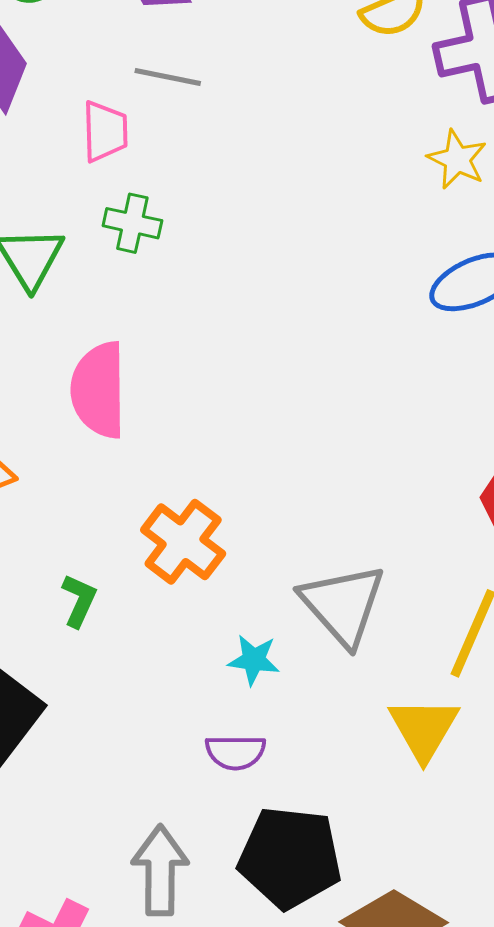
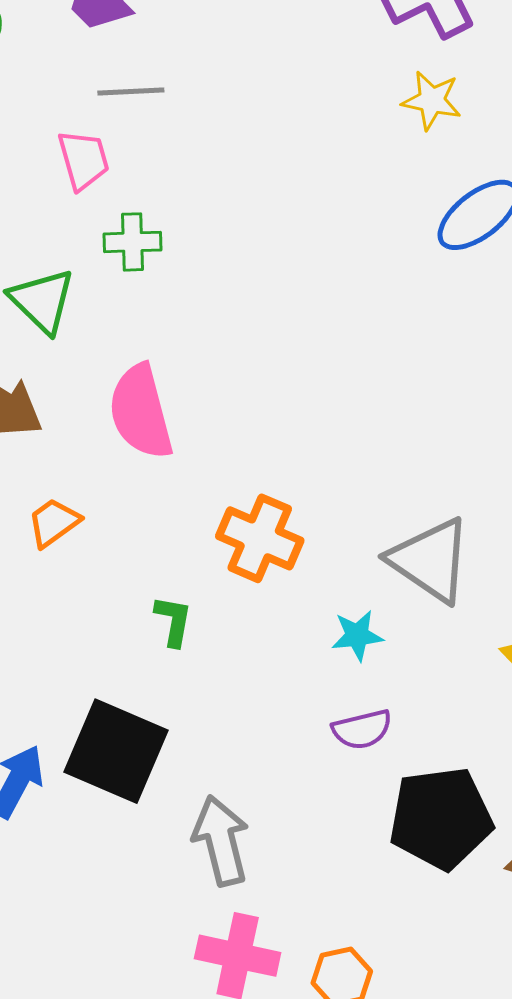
gray arrow: (160, 870) -> (221, 841), moved

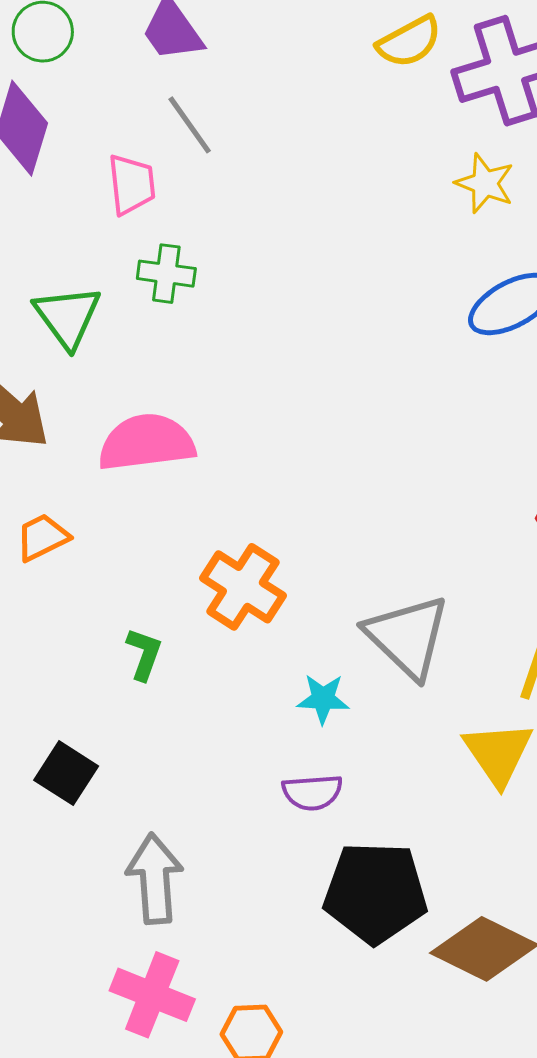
gray line: (131, 92) -> (190, 125), turned 48
pink semicircle: (141, 412) -> (146, 442), turned 88
black square: (116, 751) -> (66, 773), size x0.6

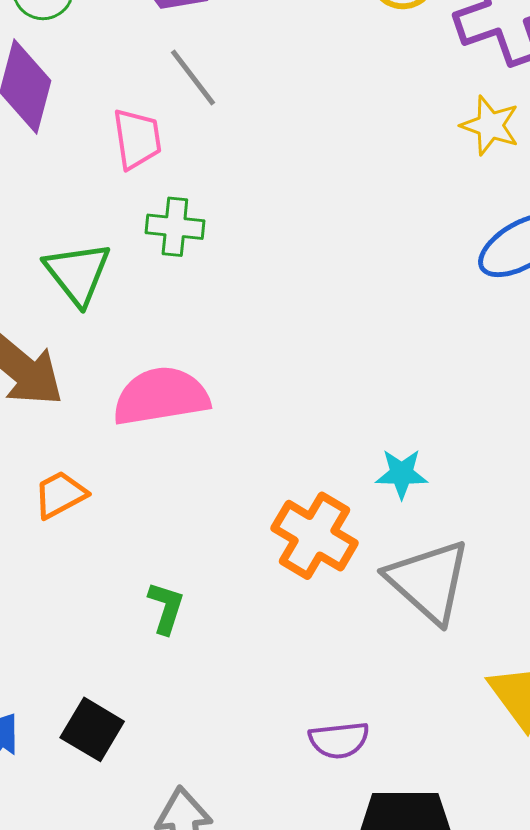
orange cross: (243, 587) -> (315, 536), moved
cyan star: (323, 699) -> (402, 474), moved

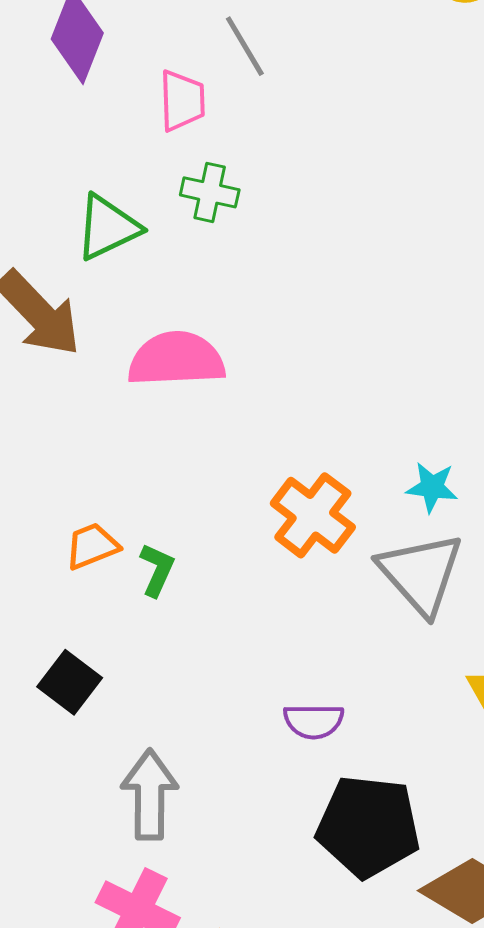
green triangle: (78, 273) -> (108, 227), turned 36
cyan star: (402, 474) -> (432, 487), moved
orange trapezoid: (60, 495) -> (92, 546), moved

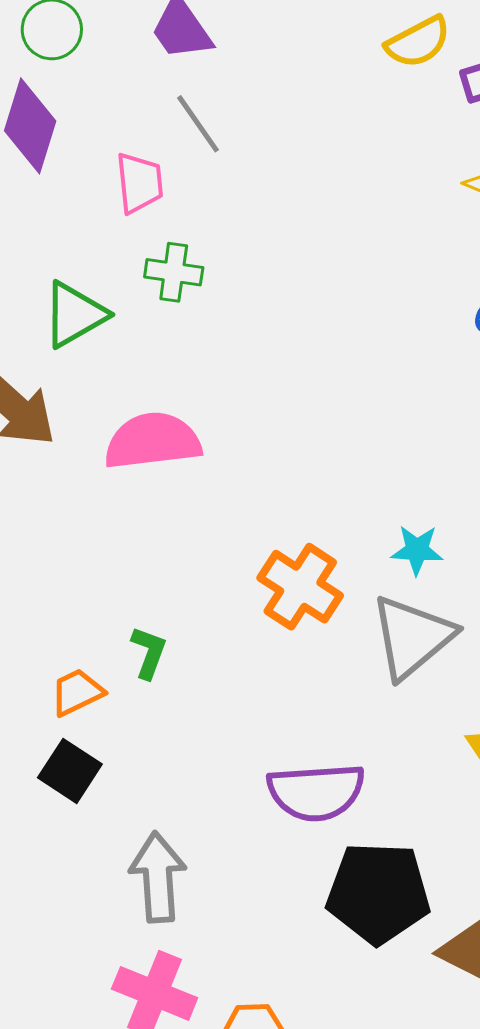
orange trapezoid: (92, 546) -> (77, 692), moved
gray triangle: (421, 574) -> (412, 637), turned 36
purple semicircle: (314, 721) -> (316, 792), size x1.6

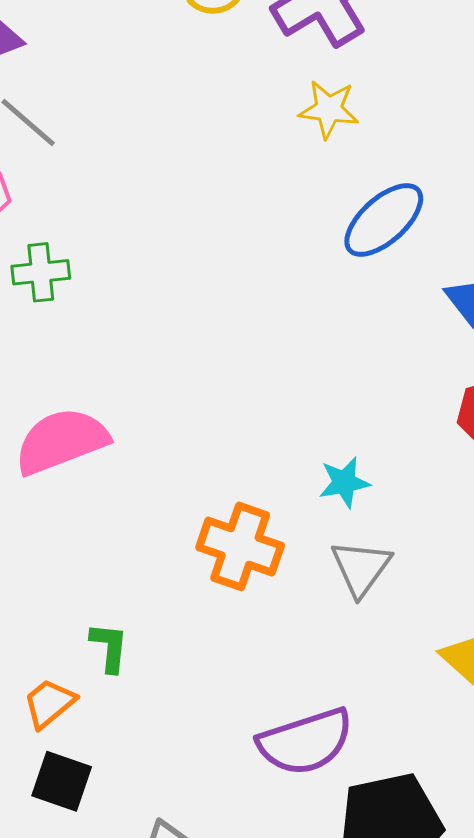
gray triangle: (412, 637) -> (361, 568), size x0.7

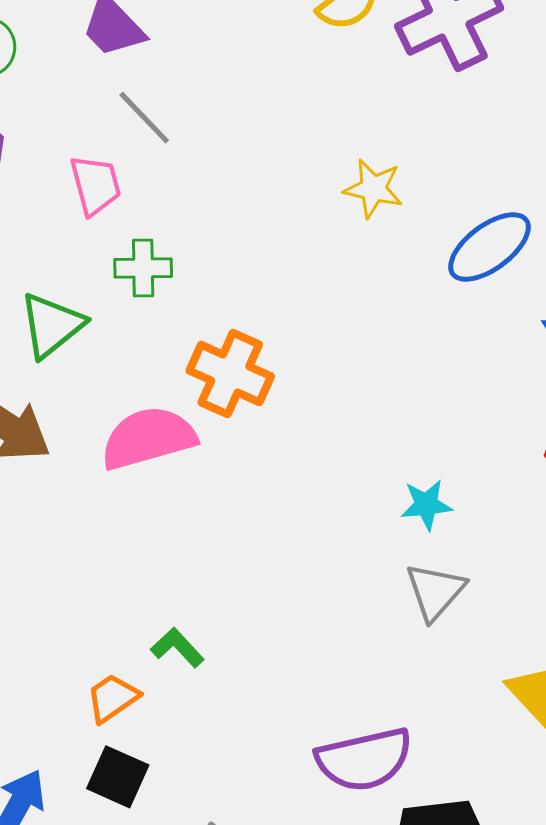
yellow star: (329, 109) -> (373, 189), moved
orange cross: (240, 546) -> (230, 373), moved
green L-shape: (109, 647) -> (177, 648), turned -54

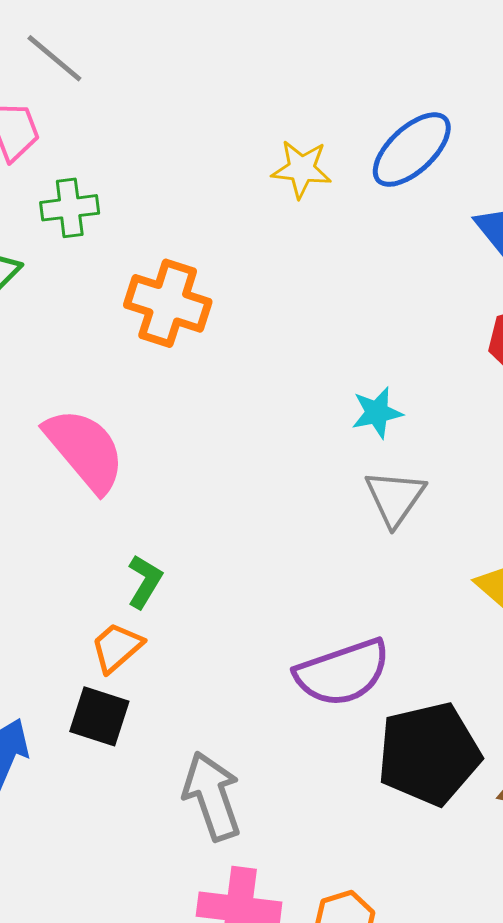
yellow star: (373, 189) -> (301, 169), moved
pink semicircle: (148, 438) -> (85, 450), moved, turned 72
green L-shape: (177, 648) -> (145, 581), turned 80
orange trapezoid: (113, 698) -> (117, 647), moved

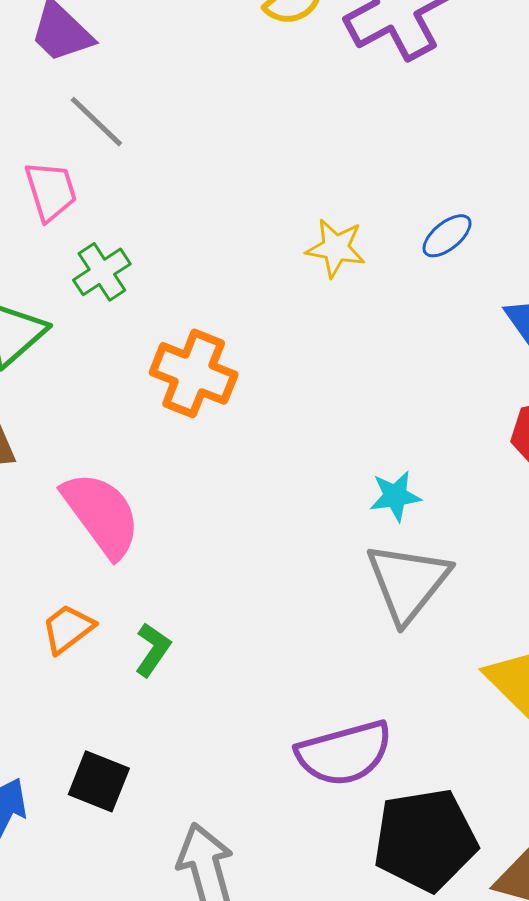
blue ellipse: (412, 150) -> (447, 236), size x0.6
green cross: (70, 208) -> (102, 272), turned -30
gray triangle: (395, 498) -> (408, 582), size x1.4
orange trapezoid: (117, 647) -> (68, 629), moved

